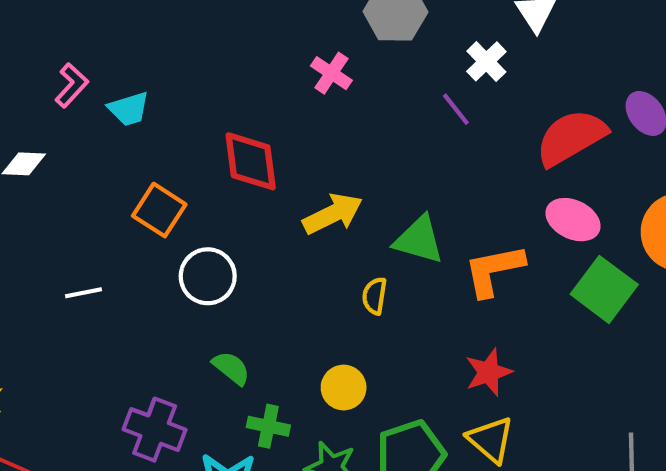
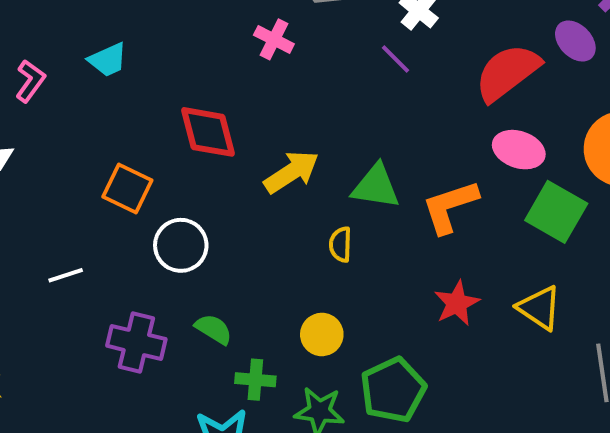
cyan trapezoid: (129, 109) -> (108, 60), moved
purple cross: (155, 430) -> (136, 342), moved
yellow triangle: (491, 440) -> (539, 308), moved

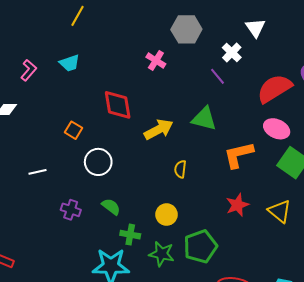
green triangle: (376, 186) -> (204, 119), moved
orange square: (127, 188) -> (73, 130), size x0.7
purple cross: (136, 342) -> (71, 210), size x0.7

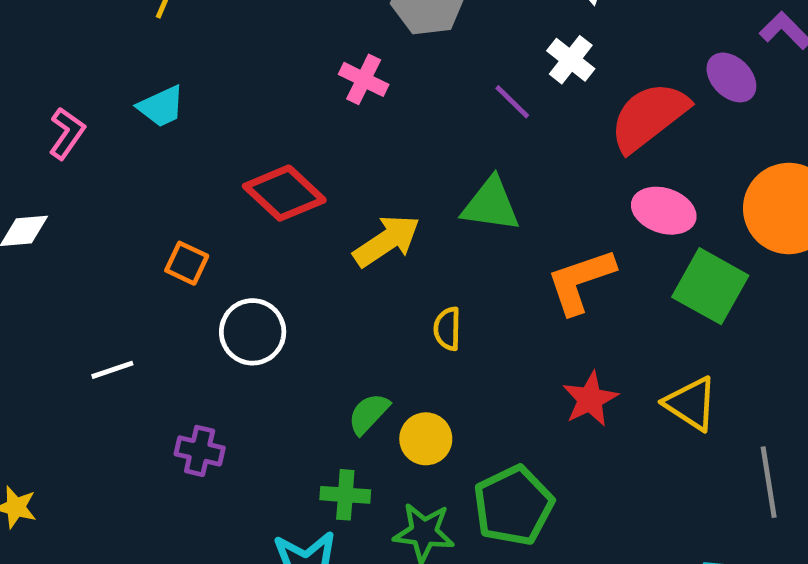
white cross: (232, 53) -> (571, 60), moved
red diamond: (118, 105) -> (284, 193), turned -32
green semicircle: (111, 207) -> (369, 414), moved, turned -78

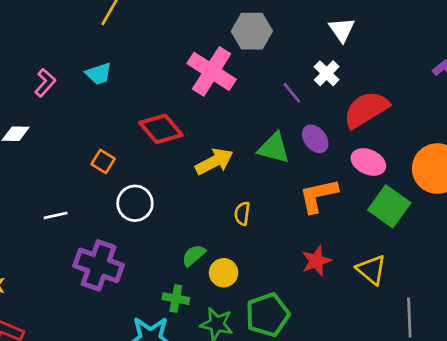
purple ellipse: (731, 77) -> (315, 139), moved
pink cross: (364, 79) -> (212, 71), size x1.8
purple cross: (200, 451) -> (99, 265), size x1.8

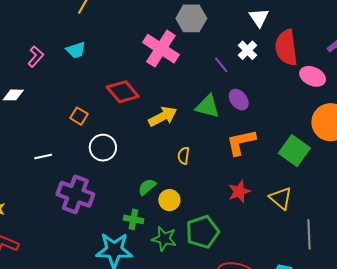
red semicircle: (366, 109) -> (286, 48), moved, turned -66
pink ellipse: (368, 162) -> (313, 76), moved

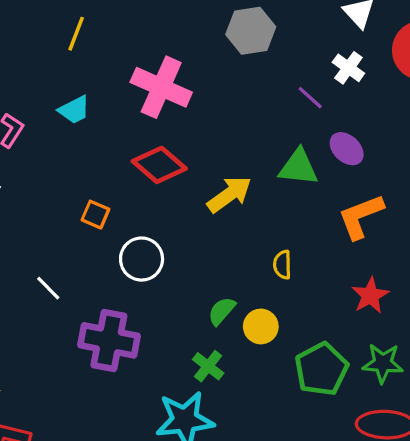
pink cross: (161, 49) -> (161, 87), moved
yellow semicircle: (184, 156) -> (282, 265), moved
white line: (43, 157) -> (48, 288), turned 66
green cross: (133, 219) -> (208, 366), turned 36
green star: (164, 239) -> (383, 363), moved

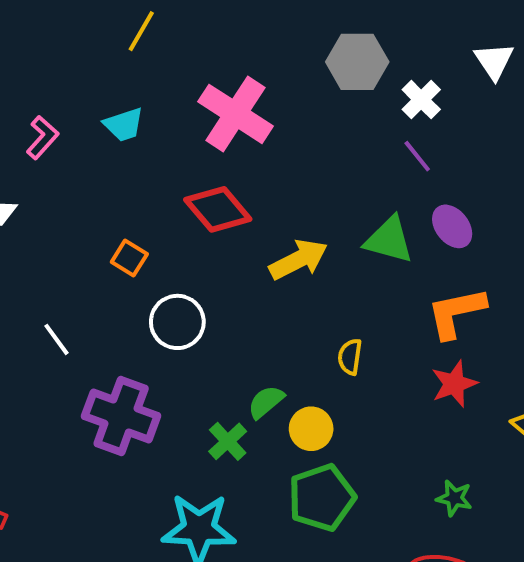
white cross: (348, 68) -> (421, 100), moved
red star: (370, 295) -> (454, 384), moved
green star: (383, 363) -> (454, 498), size x0.7
green cross: (208, 366) -> (228, 441), moved
green pentagon: (321, 369) -> (322, 498), moved

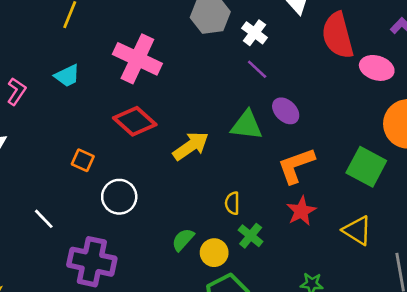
green cross: (228, 441) -> (251, 236), moved

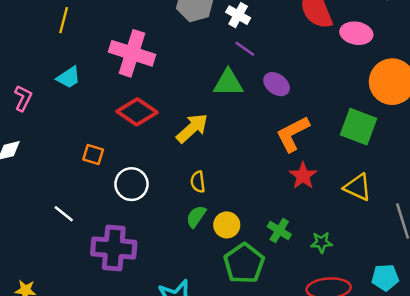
green triangle: (247, 125) -> (228, 83), moved
yellow semicircle: (232, 203) -> (198, 182), moved
green cross: (251, 236) -> (279, 231), moved

